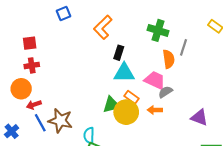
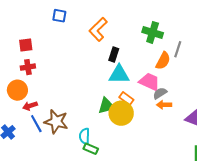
blue square: (64, 13) -> (59, 16), turned 32
orange semicircle: (169, 59) -> (163, 61), turned 36
orange arrow: (155, 110) -> (164, 105), moved

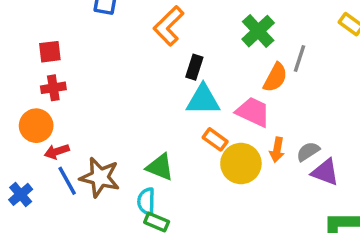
green cross: (153, 32) -> (258, 31), turned 30
gray semicircle: (160, 93) -> (308, 151), moved
orange arrow: (164, 105) -> (277, 150), turned -80
green triangle: (106, 106) -> (160, 167), moved, turned 36
yellow circle: (121, 113) -> (241, 164), moved

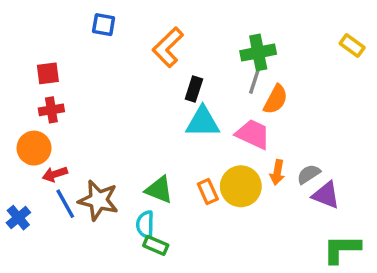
green cross: (258, 31) -> (258, 52), turned 32
gray line: (299, 59) -> (255, 80), moved
orange rectangle: (215, 139) -> (208, 192), moved, turned 30

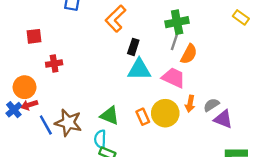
red cross: (51, 110) -> (54, 64), moved
red arrow: (55, 174) -> (29, 105), moved
blue cross: (18, 218) -> (14, 110), moved

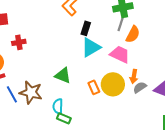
cyan triangle: (139, 69) -> (91, 47), turned -30
gray semicircle: (211, 105) -> (140, 87), moved
green triangle: (110, 116) -> (63, 75), moved

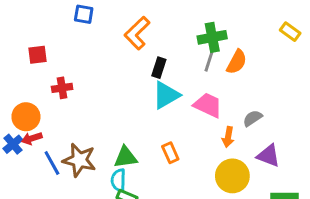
orange semicircle: (133, 34) -> (237, 62), moved
green triangle: (63, 75) -> (126, 157), moved, turned -30
yellow circle: (113, 84) -> (232, 176), moved
gray semicircle: (140, 87) -> (253, 118), moved

